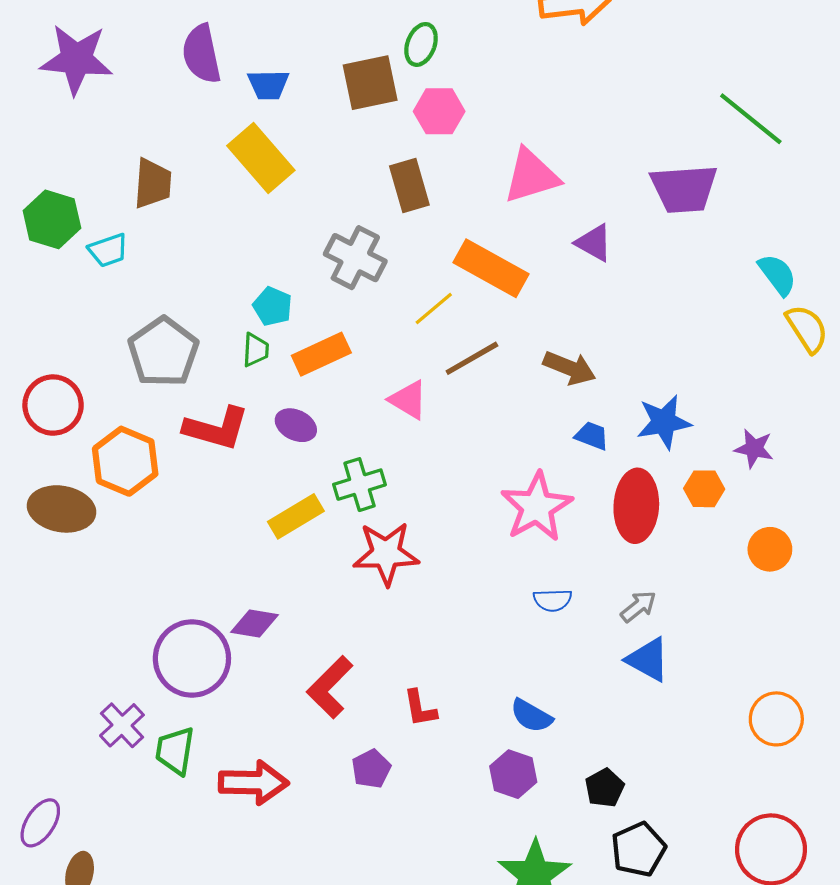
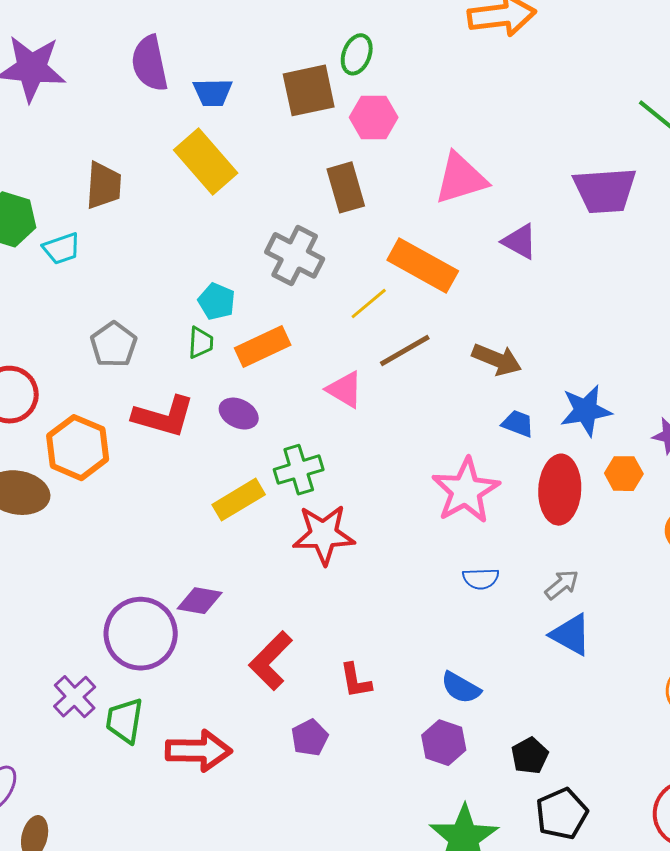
gray pentagon: (163, 352) -> (114, 345), size x0.7

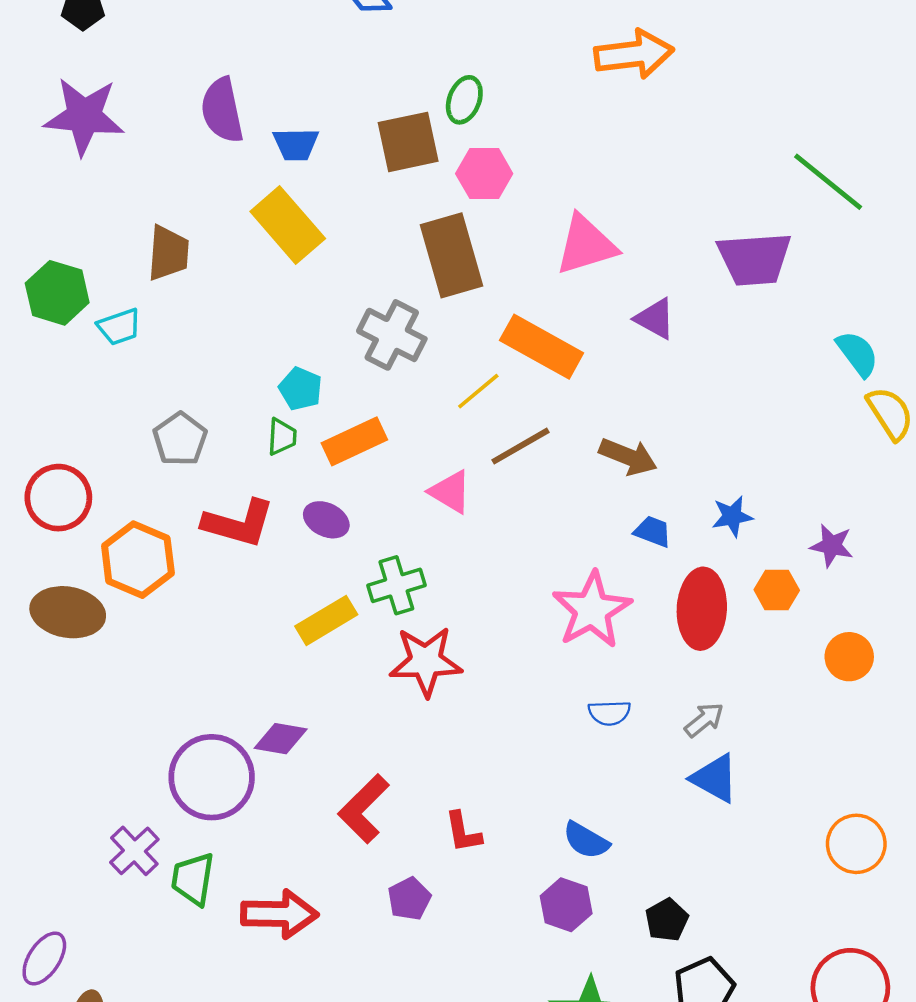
brown rectangle: (346, 187) -> (451, 255), size x1.4
blue star: (586, 411) -> (732, 516), size x0.7

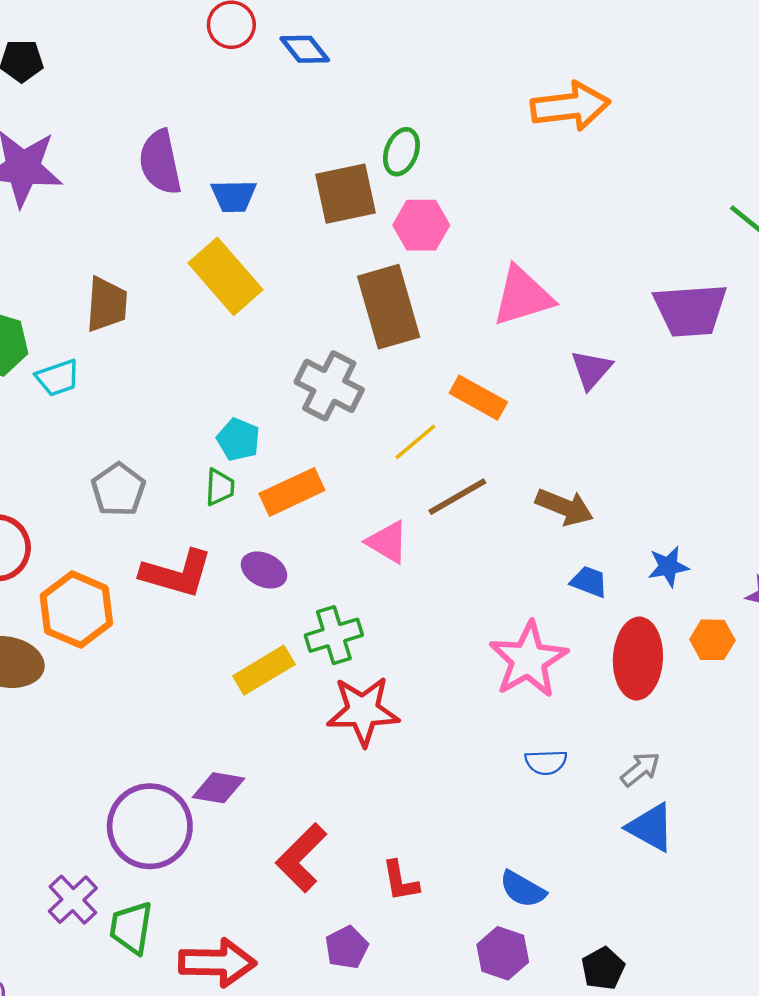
purple triangle: (655, 319) -> (591, 370), turned 42
orange rectangle: (542, 347) -> (478, 398), size x0.7

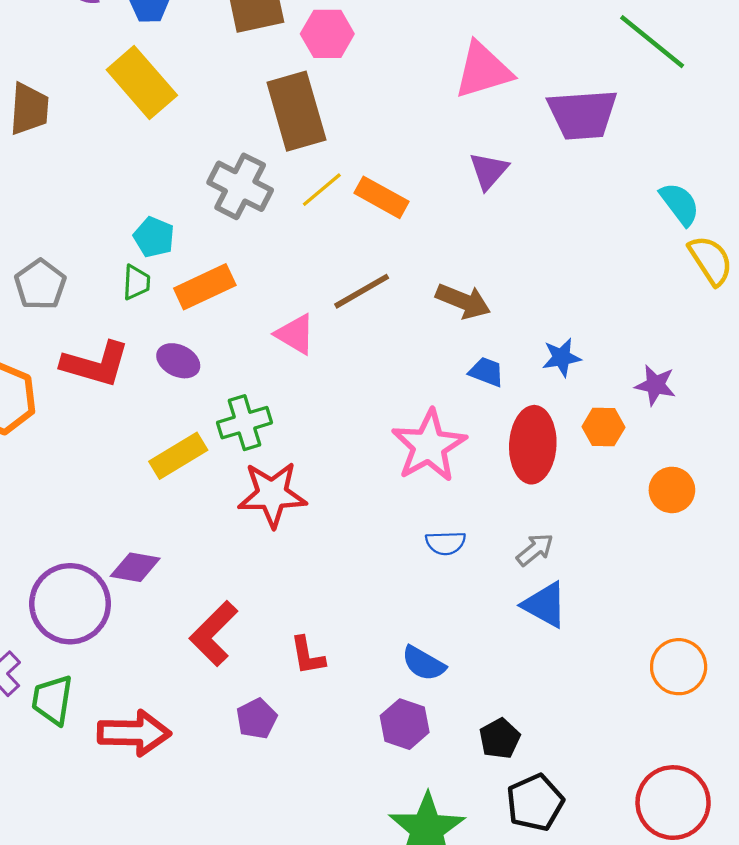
pink triangle: (523, 296) -> (483, 70), moved
yellow line: (415, 442) -> (322, 190), moved

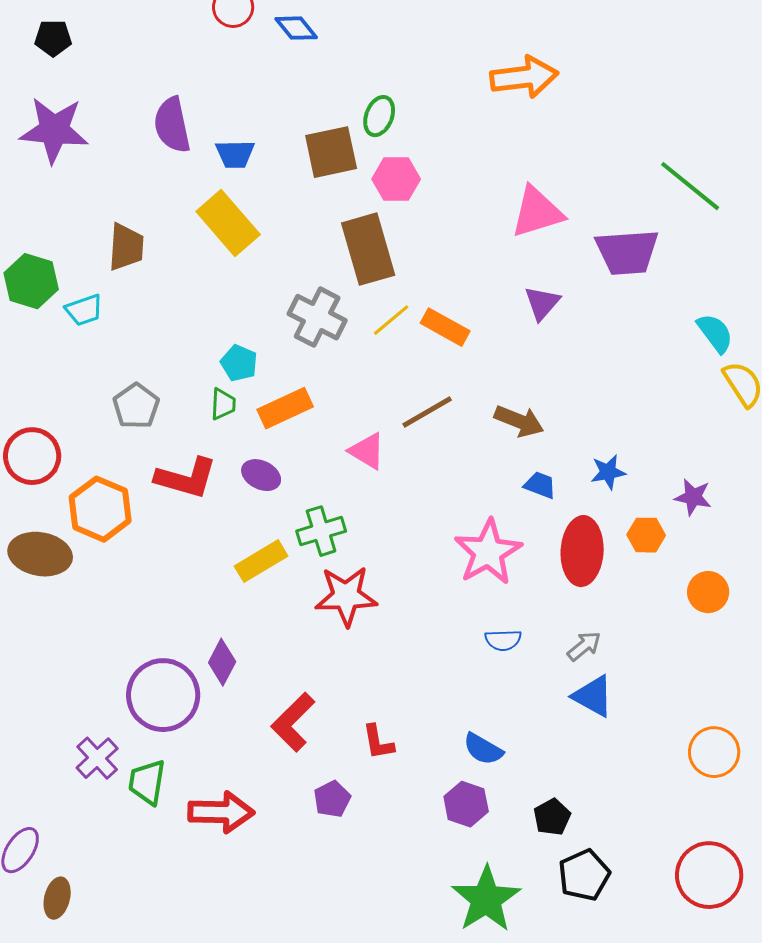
purple diamond: (135, 567) -> (222, 662), turned -72

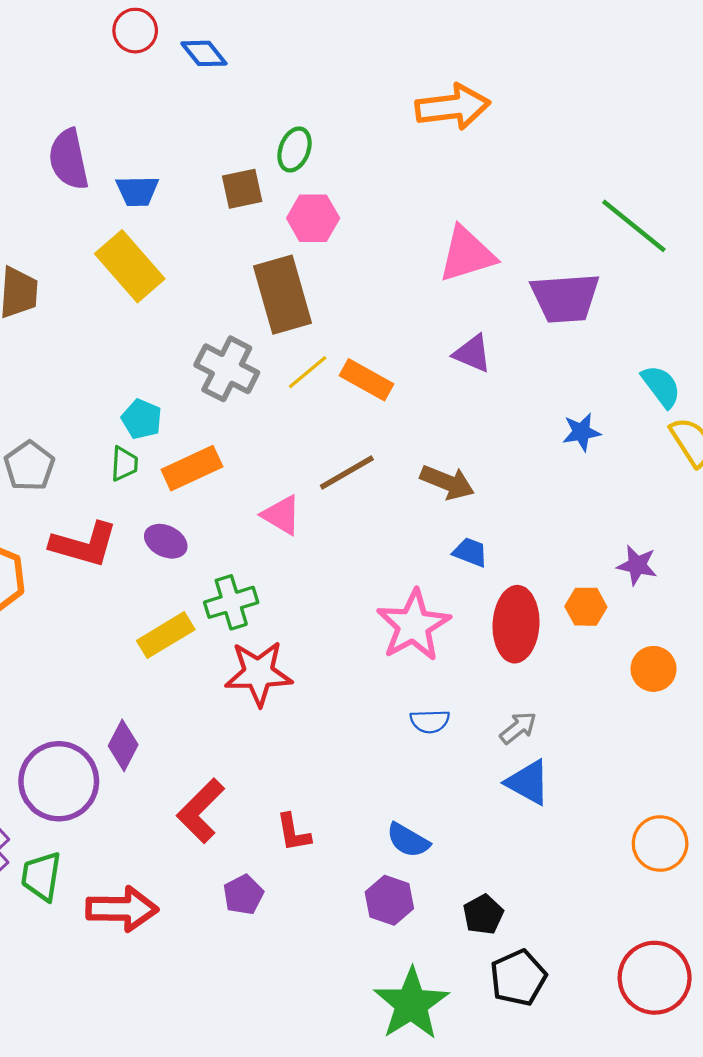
brown square: (331, 152) -> (242, 189), size x0.7
purple triangle: (542, 303) -> (472, 354), turned -48
blue star: (608, 472) -> (581, 432), moved

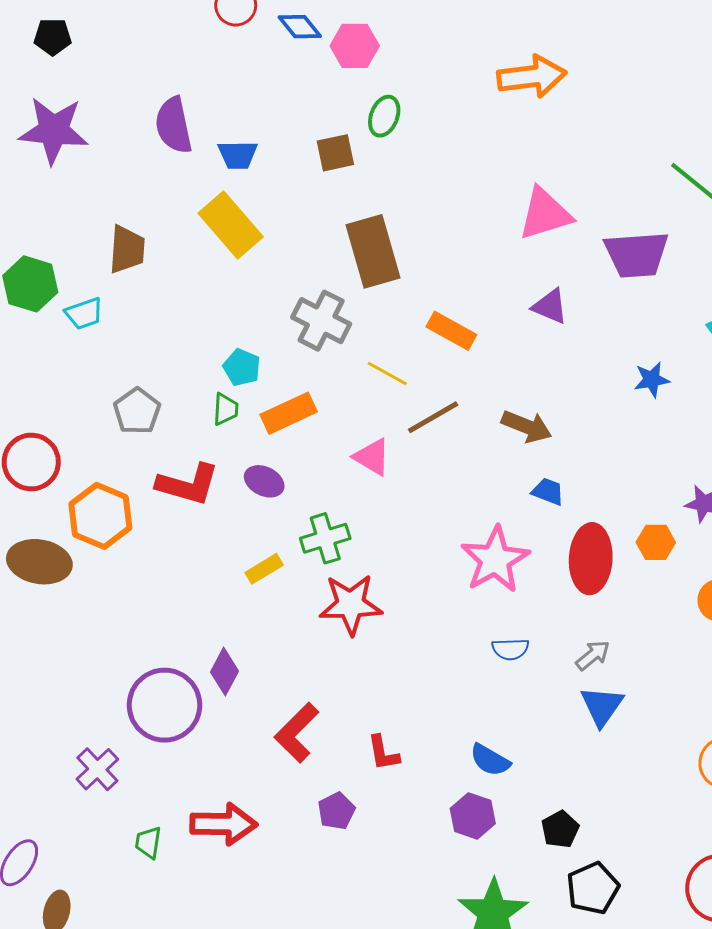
pink hexagon: (313, 218) -> (355, 46), moved
yellow line: (308, 372) -> (387, 374), moved, turned 69
yellow rectangle: (166, 635) -> (264, 569), size x0.7
blue triangle: (528, 782) -> (602, 706), turned 36
green trapezoid: (41, 876) -> (148, 842), moved, size x0.7

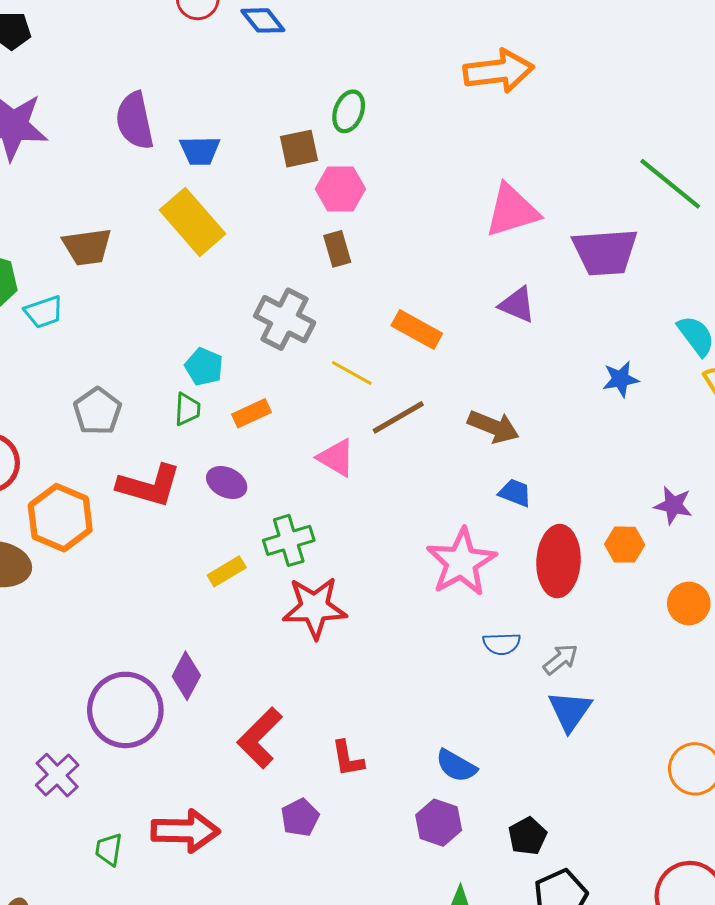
pink hexagon: (355, 46) -> (340, 189), moved
brown trapezoid: (127, 249) -> (87, 247), turned 78
brown rectangle: (373, 251) -> (337, 249), size x0.5
orange rectangle: (289, 413) -> (251, 413), size x0.7
blue semicircle: (510, 649) -> (502, 644), moved

